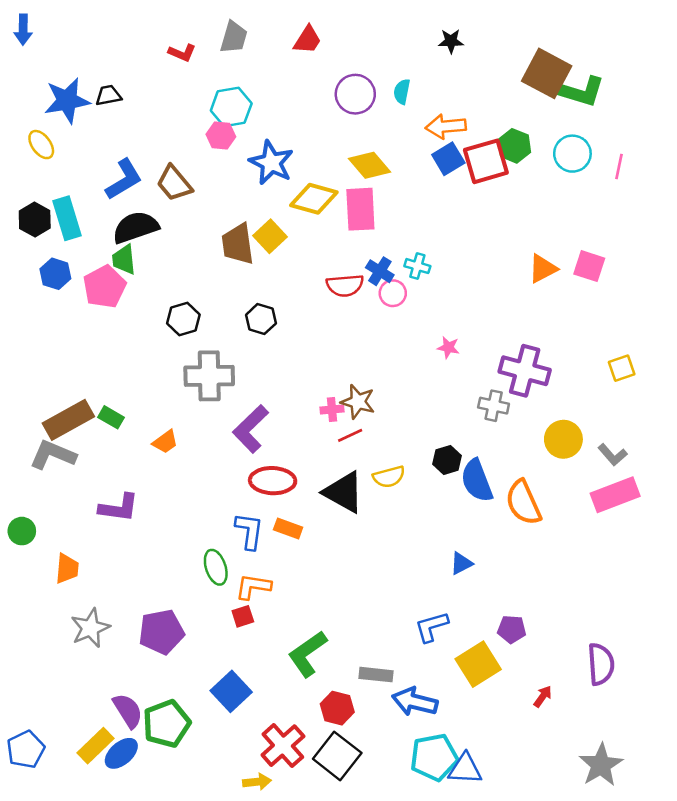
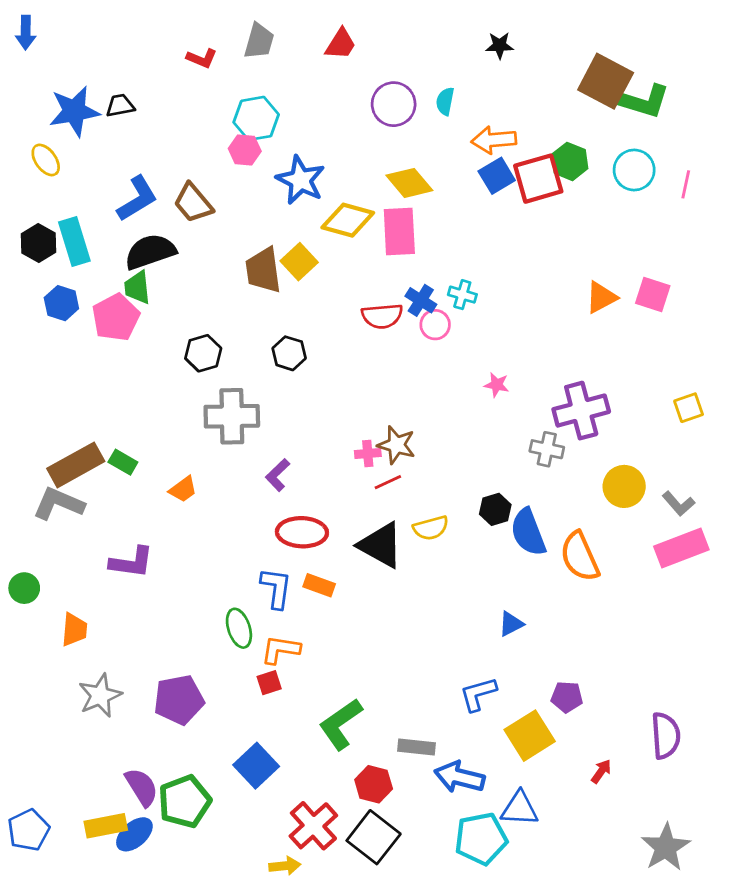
purple cross: (525, 371) -> (581, 411), turned -30
purple L-shape: (251, 429) -> (278, 475), size x0.6
yellow rectangle: (95, 746) -> (106, 826), turned 33
blue triangle: (465, 769) -> (520, 809), moved

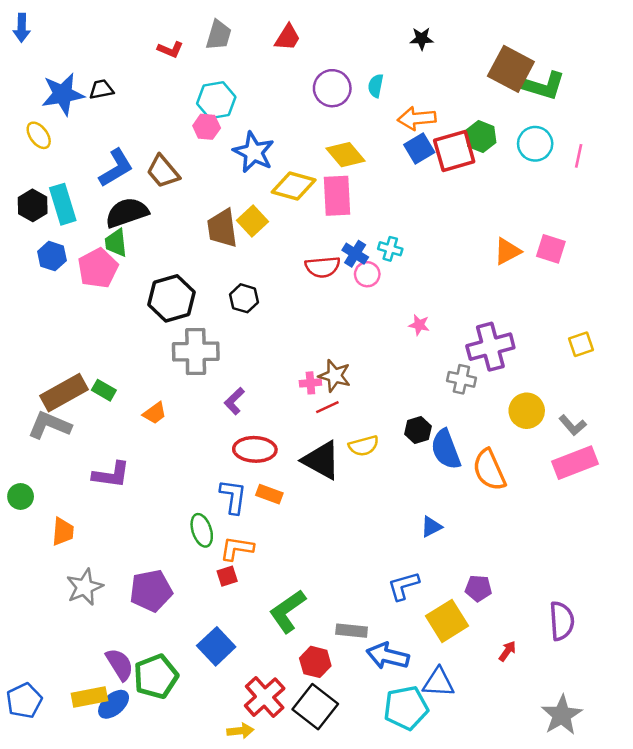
black hexagon: (203, 353) -> (172, 298), size x1.5

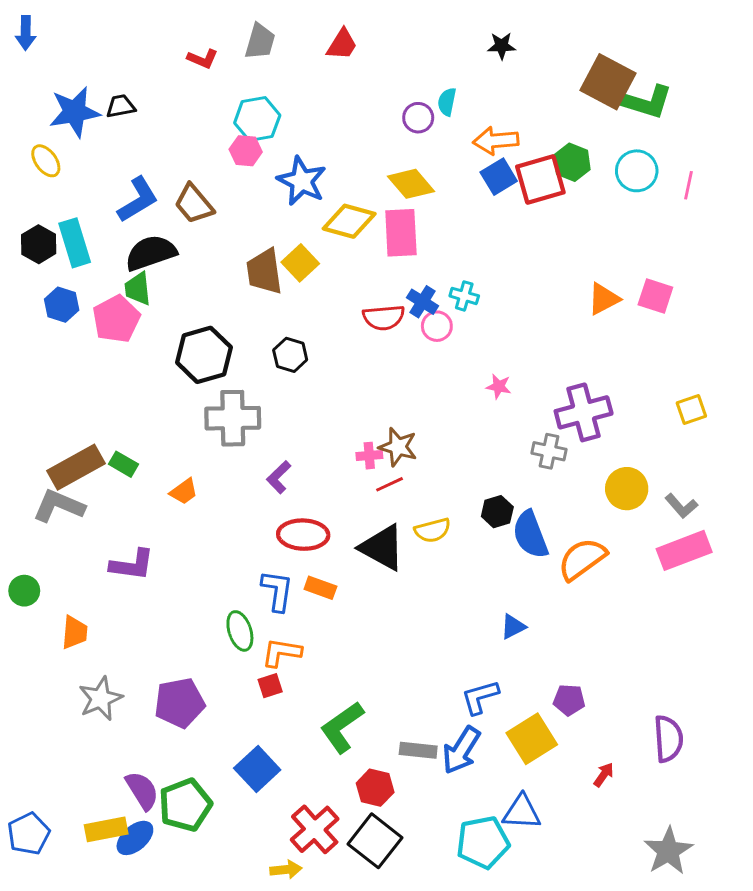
purple circle: (332, 88) -> (418, 118), moved, size x0.7
orange semicircle: (489, 470) -> (582, 559), turned 78
blue arrow: (388, 656) -> (461, 750), moved, turned -72

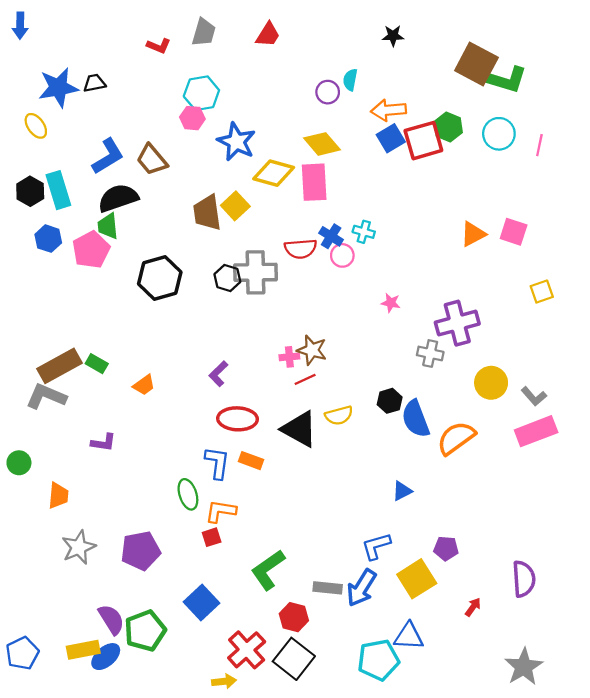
yellow square: (691, 410) -> (542, 292), moved
gray cross: (233, 418) -> (256, 272), moved
purple L-shape: (132, 565) -> (103, 442), size x0.7

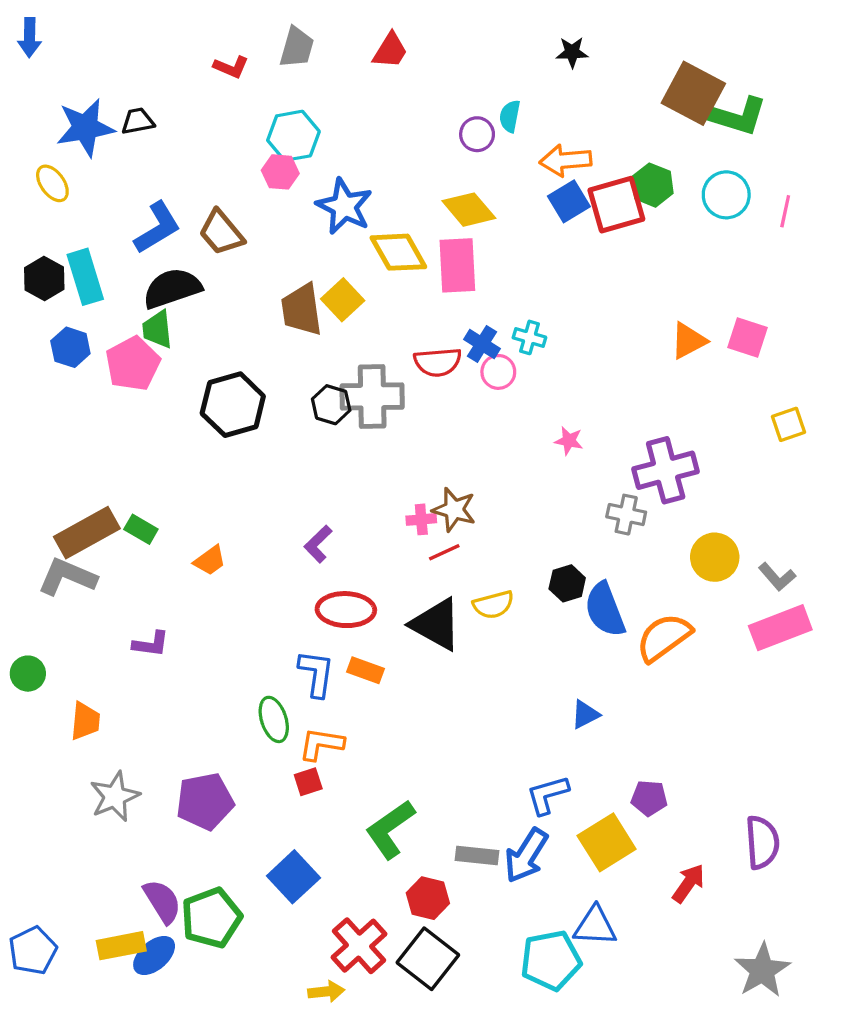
yellow diamond: (274, 173) -> (398, 252), turned 45
red arrow: (473, 607) -> (688, 883), size x1.4

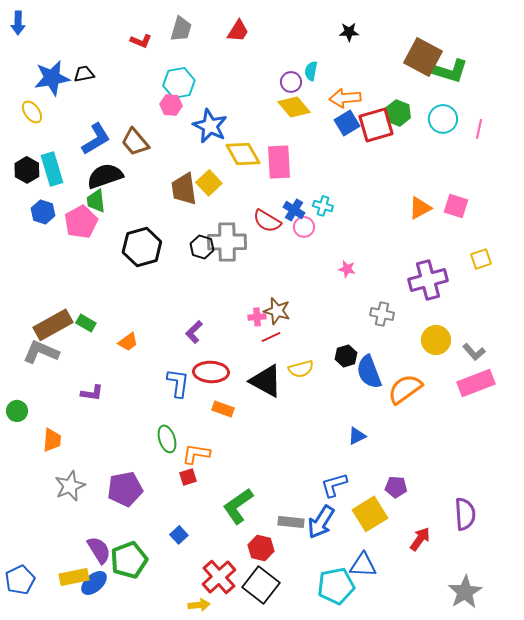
yellow diamond: (469, 210) -> (294, 107), moved
red semicircle: (438, 362) -> (267, 221), turned 36
purple cross: (666, 470) -> (428, 280), moved
blue L-shape: (316, 674) -> (178, 383), moved
blue square: (293, 877) -> (179, 535), size x0.6

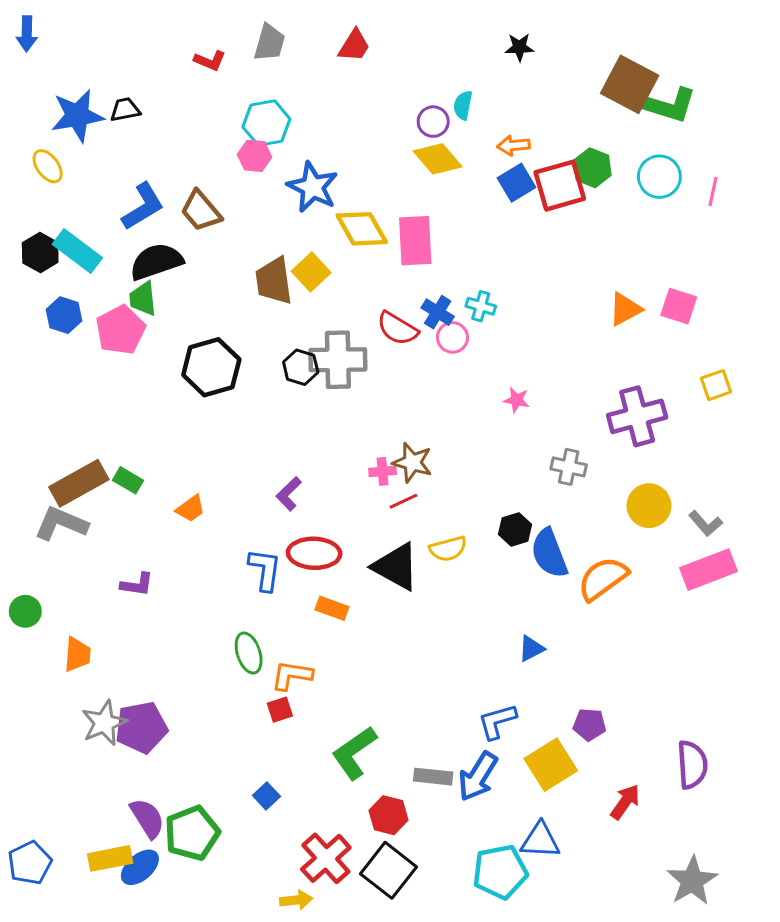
orange arrow: (345, 98) -> (514, 145), size x0.7
cyan rectangle: (52, 169) -> (77, 251), turned -36
purple pentagon: (125, 489) -> (141, 727), moved

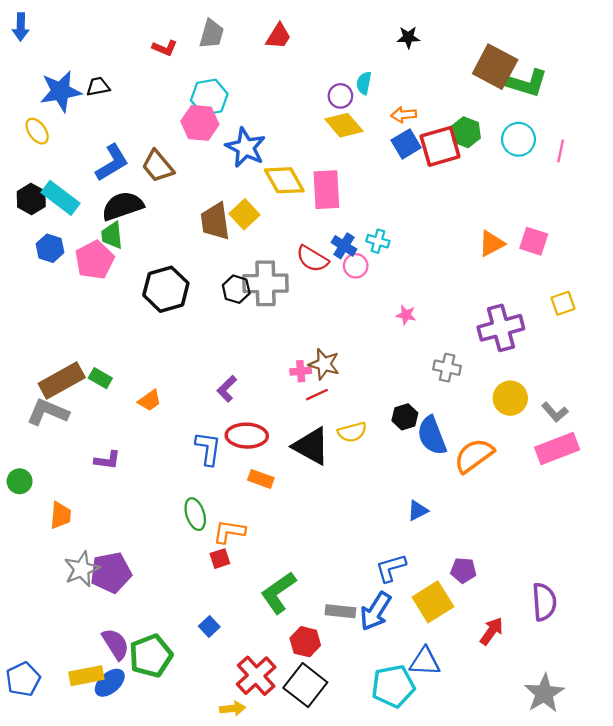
pink hexagon: (255, 156) -> (200, 123), size x1.4

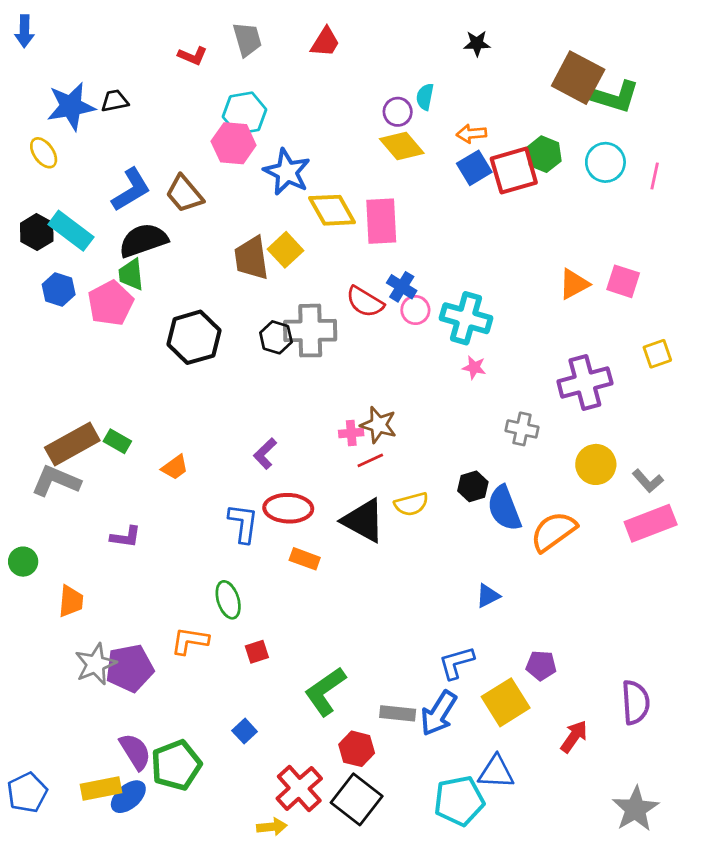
gray trapezoid: (212, 34) -> (247, 39), turned -32
cyan cross: (378, 241) -> (466, 318), moved, size x1.8
orange L-shape: (229, 532) -> (190, 641), moved

